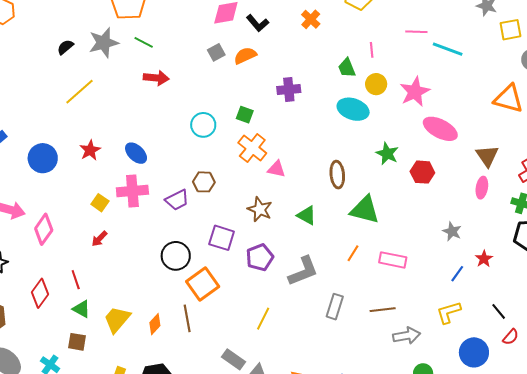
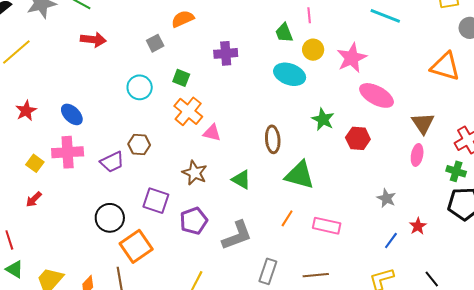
gray square: (216, 52) -> (155, 43), moved

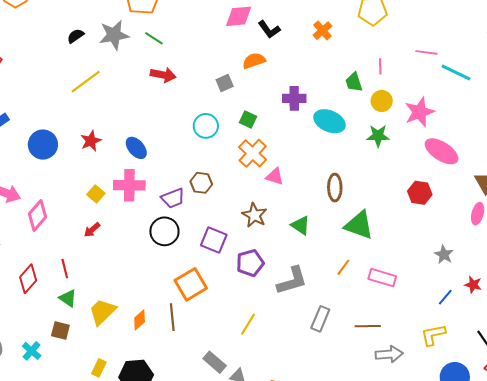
cyan ellipse: (290, 74) -> (330, 121), moved
green star: (323, 119) -> (378, 136), moved, turned -30
black circle: (110, 218) -> (164, 231), moved
red star: (418, 226) -> (473, 285), turned -30

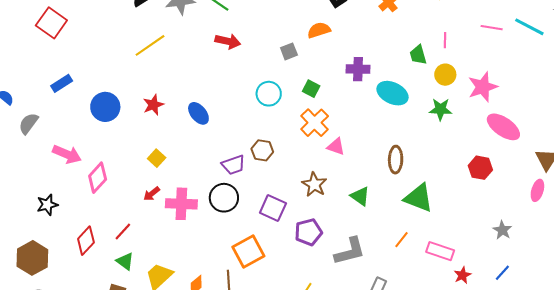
cyan line: (456, 73) -> (529, 27), moved
pink cross: (129, 185) -> (181, 204), moved
red line: (65, 269) -> (123, 232), turned 54
red star: (473, 285) -> (462, 275), moved, turned 30

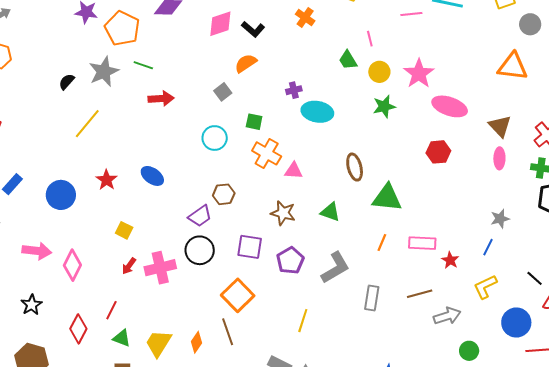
purple cross: (358, 69) -> (294, 90), size x0.7
cyan ellipse: (392, 93) -> (317, 112), moved
gray star: (502, 230) -> (500, 219), moved, turned -30

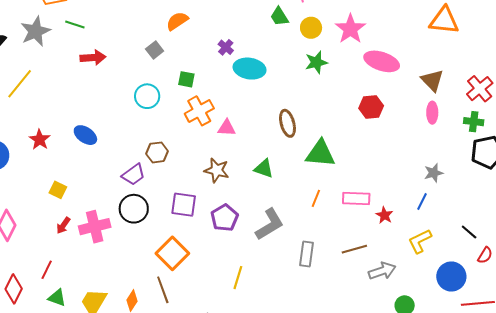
purple cross: (294, 90) -> (226, 47), turned -35
orange cross: (267, 153) -> (199, 111), turned 32

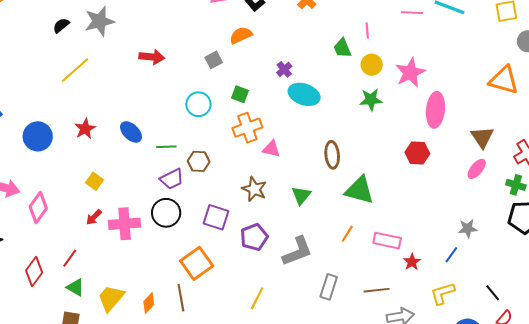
green line: (75, 25) -> (166, 147), moved, turned -30
pink ellipse: (382, 61) -> (435, 110), turned 68
pink ellipse: (432, 113) -> (477, 169), turned 30
green triangle: (264, 169) -> (301, 195), turned 40

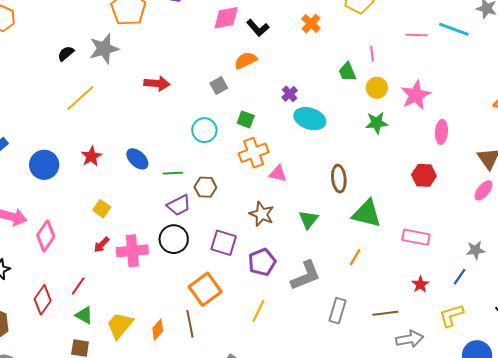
pink ellipse: (435, 110) -> (441, 132), size x0.7
pink rectangle: (387, 241) -> (416, 237), moved
yellow line: (257, 298) -> (258, 311), moved

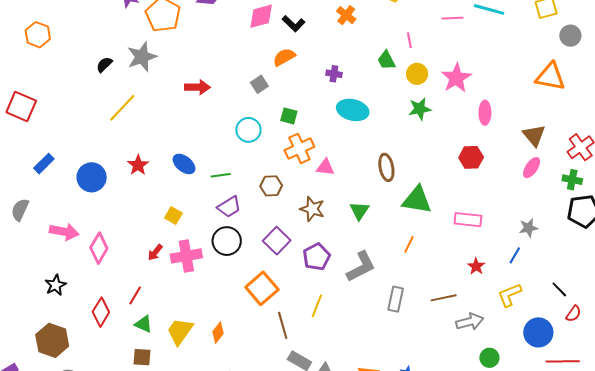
purple cross: (290, 94) -> (334, 74), moved, turned -35
brown hexagon: (205, 187) -> (271, 186), moved
yellow square: (102, 209) -> (173, 215), moved
purple square: (224, 243) -> (277, 241), turned 32
brown line: (190, 324) -> (283, 325), moved

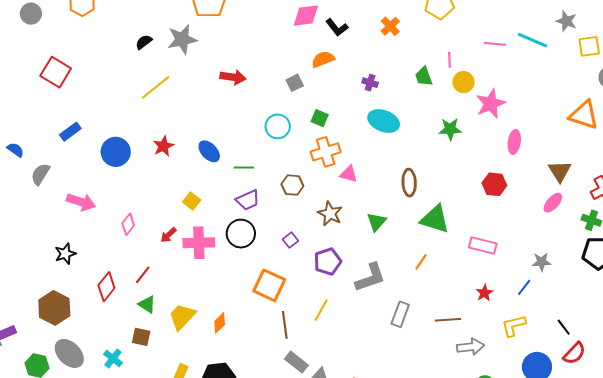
yellow circle: (417, 74) -> (463, 82), moved
purple square: (277, 241) -> (290, 240), size x0.6
pink diamond: (99, 248) -> (128, 224), moved, size x0.7
orange square: (262, 288) -> (269, 285), turned -32
red semicircle: (574, 314) -> (574, 353), size x1.4

